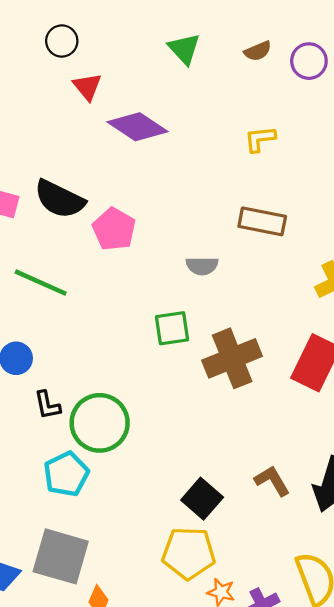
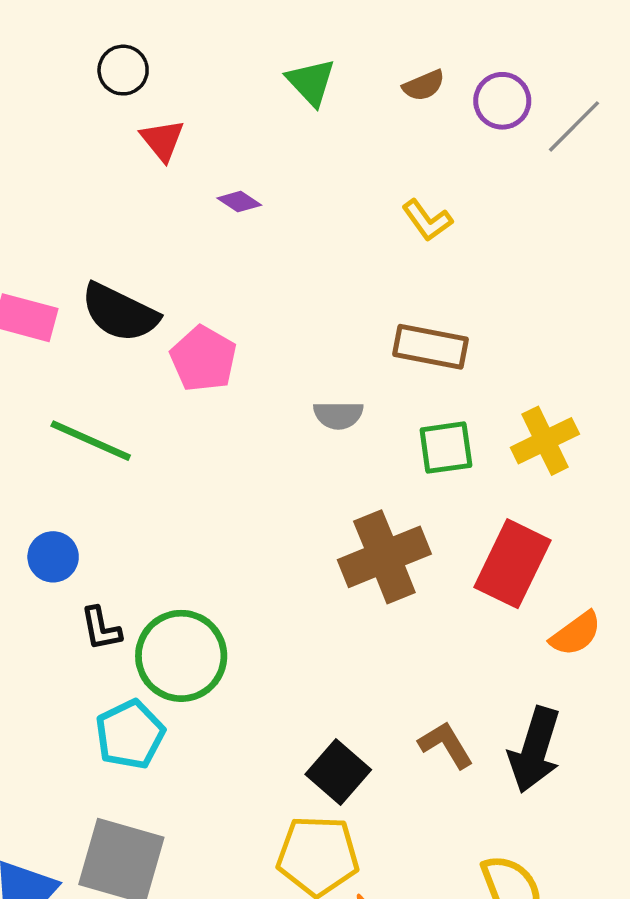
purple diamond: (137, 127) -> (239, 202), size x0.5
yellow L-shape: (260, 139) -> (427, 220), turned -120
green square: (172, 328) -> (446, 448), moved

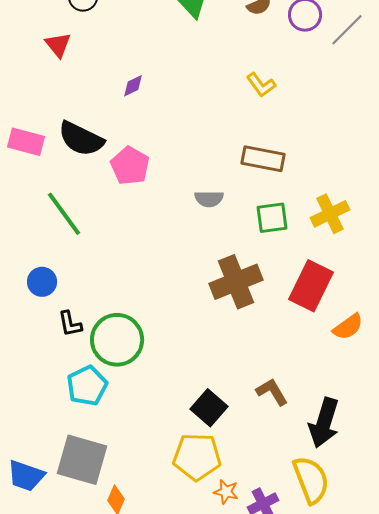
red triangle: (162, 140) -> (58, 45), moved
purple diamond: (239, 202) -> (133, 86), moved, turned -60
green line: (91, 441) -> (64, 214), turned 30
black arrow: (535, 750) -> (324, 423), moved

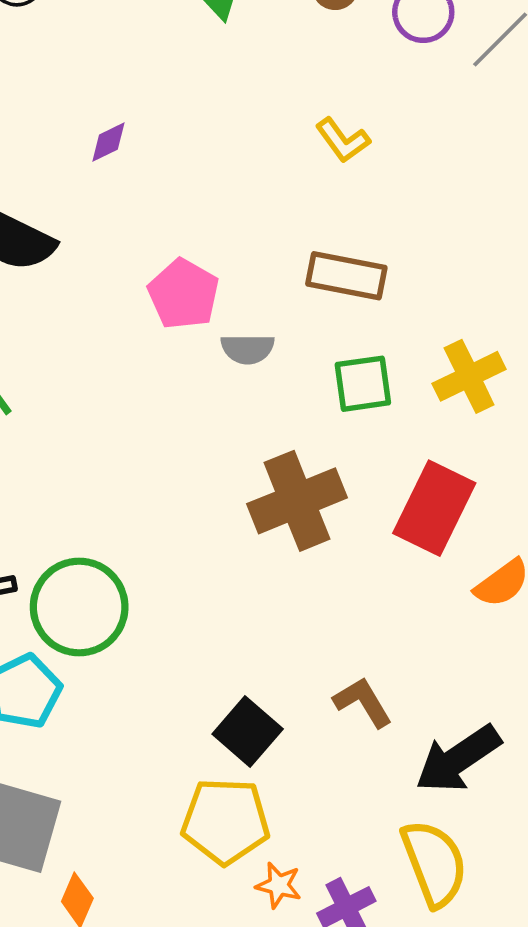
pink pentagon: (130, 166) -> (183, 294), moved
black arrow: (324, 423) -> (458, 759), turned 39

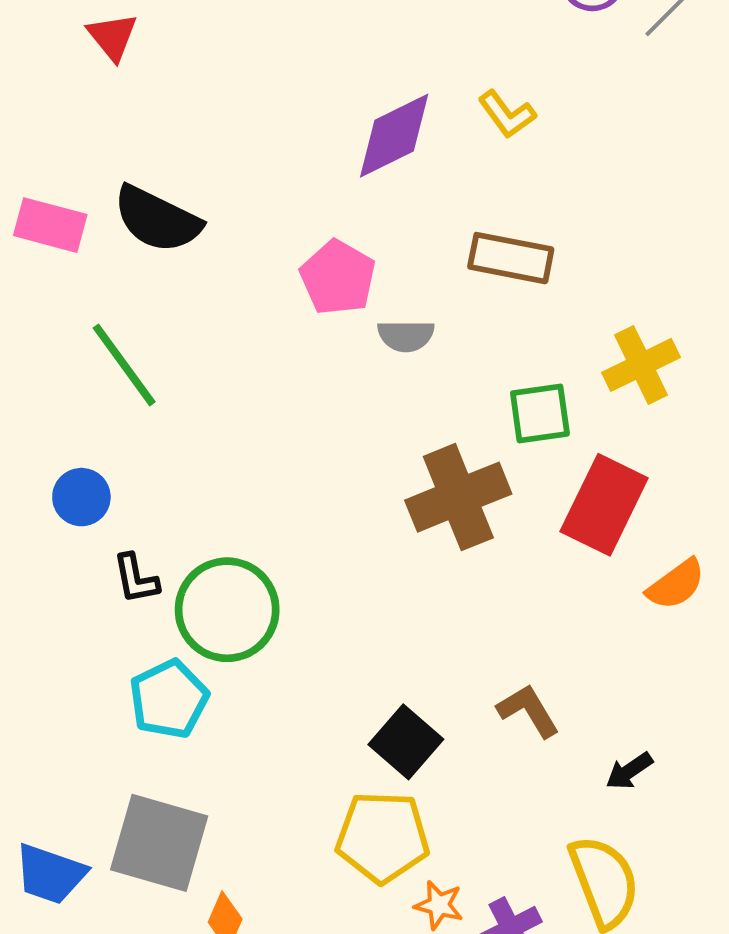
purple diamond: (108, 142) -> (394, 136), moved, size x2.0
green square: (363, 384) -> (540, 413), moved
black arrow: (458, 759) -> (629, 771), size x0.5

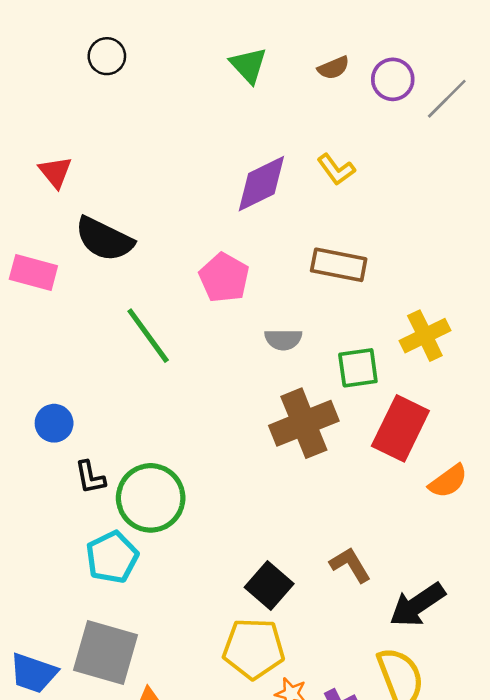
red triangle: (112, 37) -> (55, 172), moved
pink rectangle: (50, 225) -> (33, 273), moved
gray semicircle: (406, 336) -> (283, 339), moved
green line: (124, 365) -> (148, 336), moved
black arrow: (629, 771) -> (417, 605), size x1.8

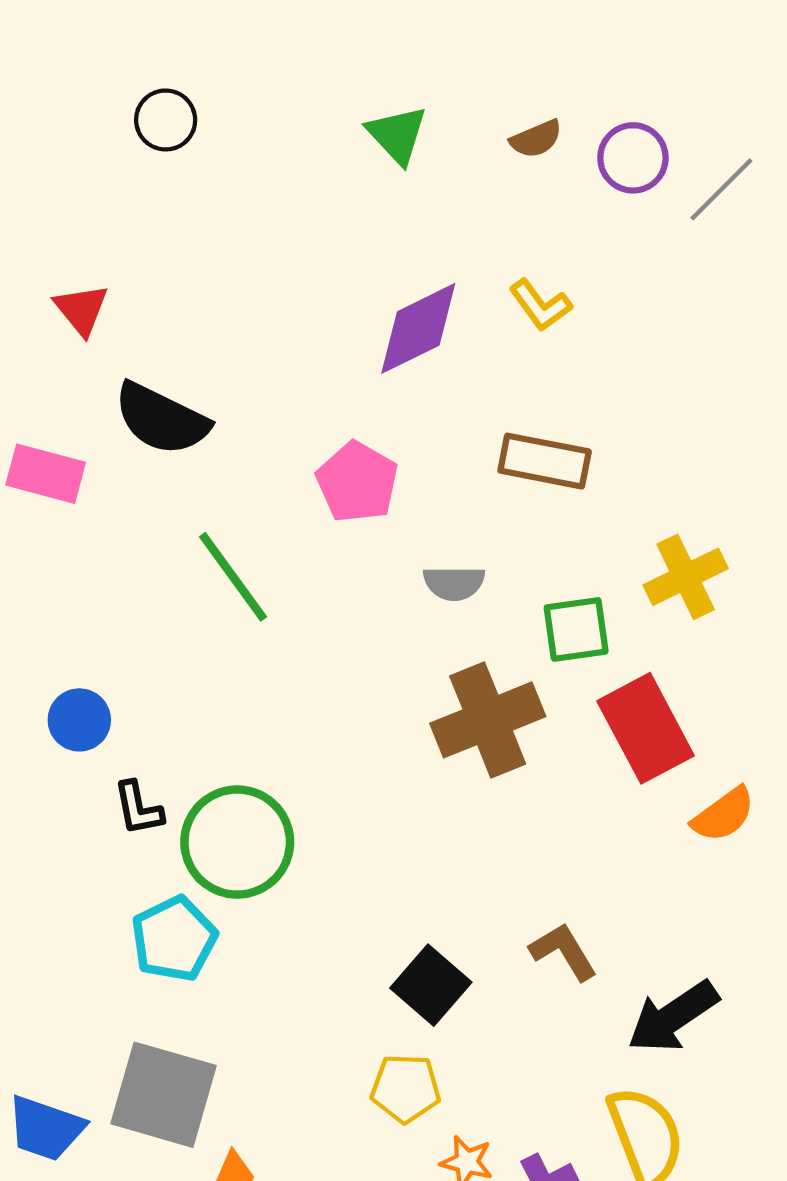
red rectangle: (400, 428) -> (646, 728), turned -54
yellow pentagon: (254, 649) -> (406, 1088), size x0.7

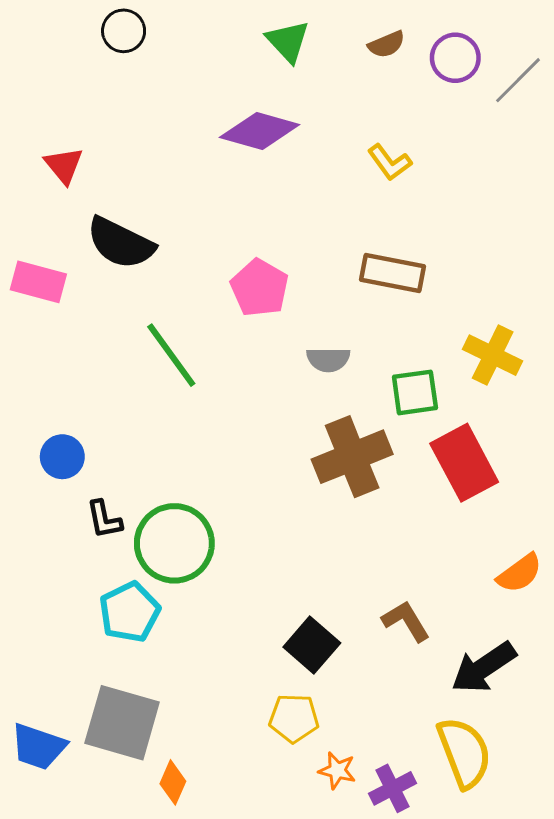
purple diamond: (418, 328) -> (260, 131), moved, turned 42
yellow cross: (686, 577) -> (493, 355), turned -38
orange semicircle: (723, 815) -> (519, 573), moved

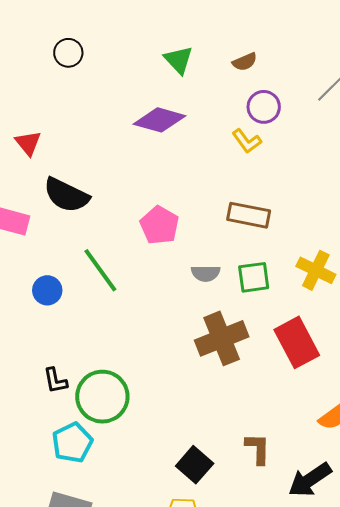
purple circle: (455, 58) -> (264, 107), moved
green square: (415, 392) -> (254, 277), moved
blue circle: (62, 457) -> (47, 290), moved
brown L-shape: (406, 621) -> (258, 449), turned 32

